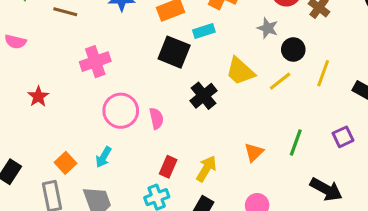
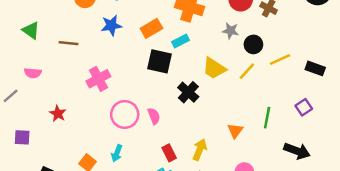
yellow line: (323, 73) -> (280, 59), turned 55
red rectangle: (168, 167) -> (169, 153), turned -42

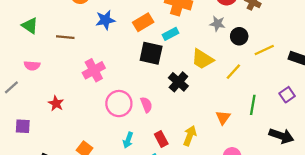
yellow line: (247, 71) -> (233, 72), moved
cyan arrow: (117, 153) -> (128, 140), moved

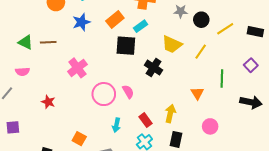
green triangle: (30, 26) -> (26, 42), moved
purple square: (23, 126) -> (13, 127), moved

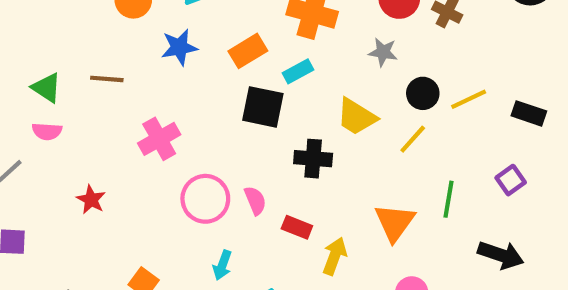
black circle: (201, 20) -> (423, 93), moved
green triangle: (26, 42) -> (47, 88), moved
black cross: (154, 68) -> (313, 159), turned -36
orange triangle: (197, 93) -> (395, 222), size x1.5
red rectangle: (145, 120) -> (297, 227), moved, turned -40

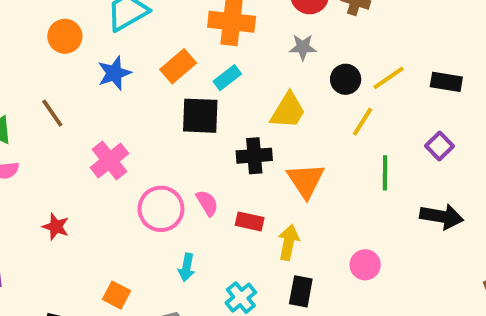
brown line: (107, 79) -> (52, 113), turned 60
yellow trapezoid: (356, 117) -> (288, 111), turned -81
yellow line: (413, 139) -> (363, 122), moved
orange triangle: (395, 222) -> (306, 180), moved

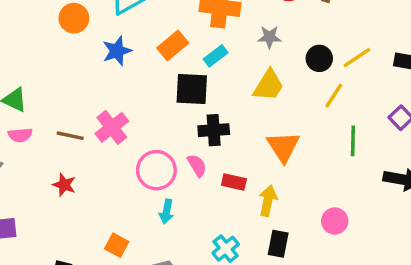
gray star: (303, 47) -> (269, 37), moved
brown line: (52, 113) -> (70, 136), moved, turned -44
black cross: (254, 156) -> (214, 130), moved
cyan arrow: (187, 267) -> (166, 212), moved

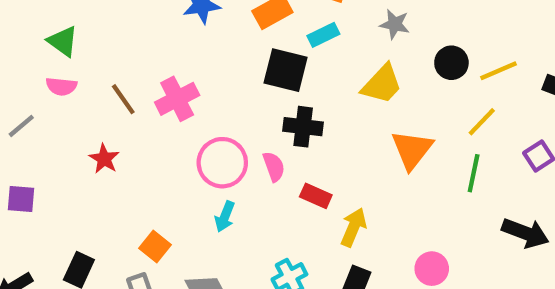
yellow line: (334, 96) -> (482, 122), moved
brown line: (70, 136) -> (123, 99), turned 32
orange triangle: (283, 147) -> (412, 150), moved

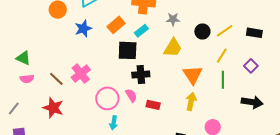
gray line: (21, 126) -> (14, 108), moved
red star: (104, 159) -> (53, 108), size x1.5
yellow arrow: (354, 227) -> (191, 101), moved

